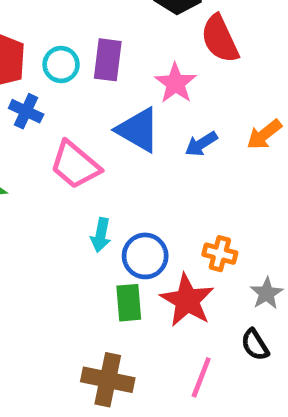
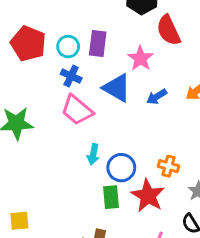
blue cross: (26, 111) -> (71, 76), moved

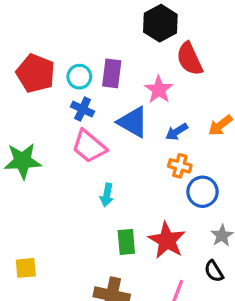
orange cross: (169, 166) -> (180, 166), moved
blue circle: (121, 168) -> (203, 192), moved

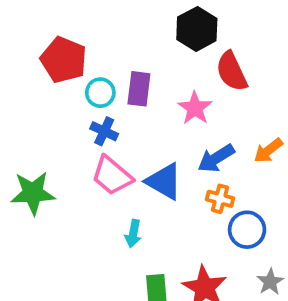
red pentagon: (36, 73) -> (64, 60), moved
blue triangle: (133, 122) -> (164, 181), moved
blue arrow: (177, 132) -> (216, 158), size x1.4

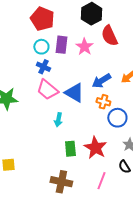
red pentagon: (64, 60) -> (42, 19), moved
pink star: (195, 108) -> (84, 47), moved

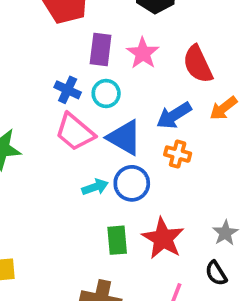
red semicircle: (109, 36) -> (198, 64), moved
cyan circle: (41, 47) -> (106, 94), moved
blue circle: (117, 118) -> (132, 183), moved
cyan arrow: (58, 120) -> (95, 187), turned -120

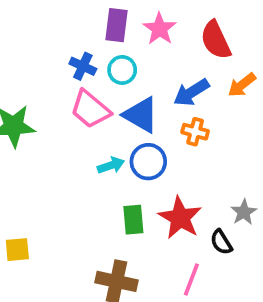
black semicircle: (216, 273) -> (221, 242), moved

